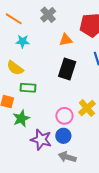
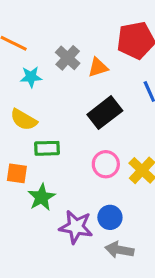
gray cross: (48, 15) -> (68, 58), moved
black rectangle: (67, 69) -> (105, 113), turned 40
pink circle: (64, 116) -> (106, 164), moved

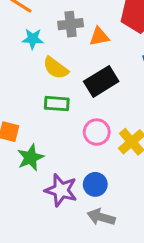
gray cross: (68, 58) -> (71, 24), turned 35
yellow semicircle: (24, 120) -> (56, 68), moved
green rectangle: (47, 148) -> (57, 104), moved

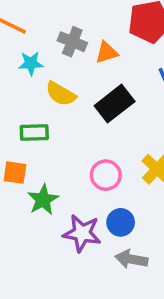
gray cross: (71, 24) -> (72, 42), turned 35
green rectangle: (57, 104) -> (34, 133), moved
pink circle: (97, 132) -> (106, 175), moved

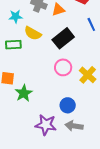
green rectangle: (34, 133) -> (13, 45), moved
pink circle: (106, 175) -> (63, 67), moved
purple star: (82, 233) -> (46, 125), moved

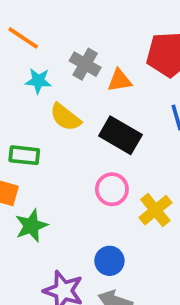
black rectangle: (63, 38) -> (120, 135), turned 60
green rectangle: (13, 45) -> (24, 155), moved

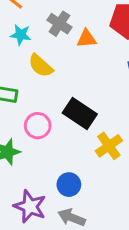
black rectangle: (120, 135) -> (80, 113), moved
pink circle: (112, 189) -> (38, 126), moved

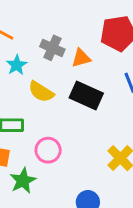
cyan star: (21, 35) -> (17, 65), turned -30
black rectangle: (80, 113) -> (86, 96), moved

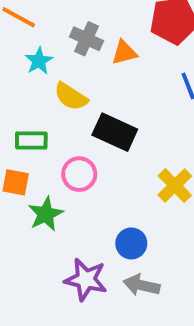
black rectangle: (86, 96) -> (115, 132), moved

